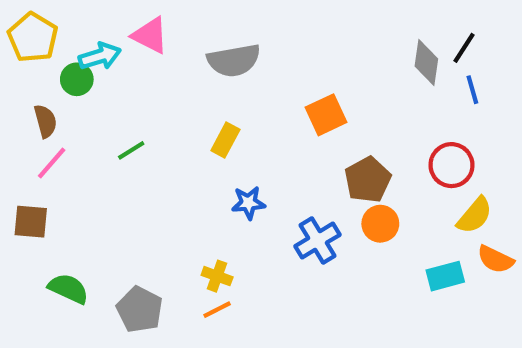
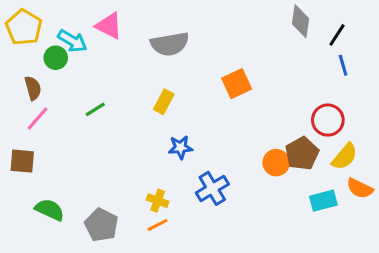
cyan arrow: (100, 56) -> (72, 41), turned 48
gray diamond: (426, 63) -> (300, 21), moved
brown pentagon: (368, 180) -> (302, 153), moved
blue cross: (318, 240) -> (212, 188), moved

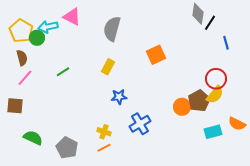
yellow pentagon: (24, 27) -> (21, 31), moved
black line: (337, 35) -> (210, 23), moved
cyan arrow: (72, 41) -> (48, 27), turned 138
gray semicircle: (170, 44) -> (112, 29), turned 115
yellow semicircle: (345, 157) -> (215, 95), moved

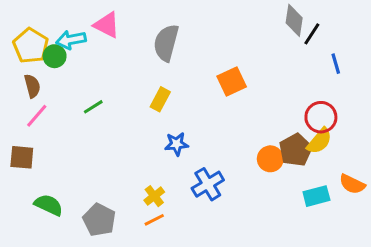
yellow cross: (104, 132) -> (154, 196), turned 32

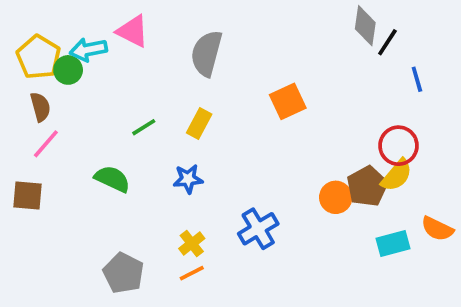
green line: (93, 107) -> (144, 127), moved
blue star: (177, 144) -> (188, 179), moved
green semicircle: (49, 205) -> (112, 179), moved

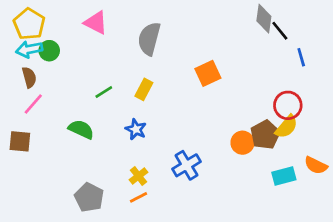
black line: (387, 42) -> (280, 31), turned -72
cyan arrow: (88, 50) -> (29, 49), moved
yellow pentagon: (39, 57) -> (29, 24), moved
blue star: (188, 179) -> (136, 129), turned 30

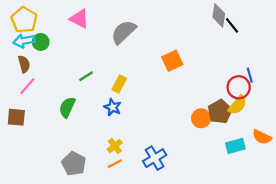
gray semicircle: (149, 39) -> (124, 32), turned 32
blue line: (301, 57) -> (250, 75), moved
yellow rectangle: (144, 89) -> (119, 84), moved
green semicircle: (81, 129) -> (67, 107), turned -90
blue cross: (186, 165) -> (155, 158), moved

